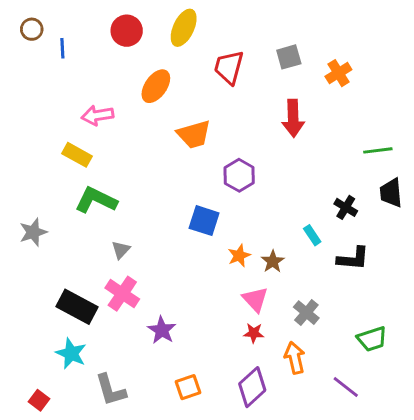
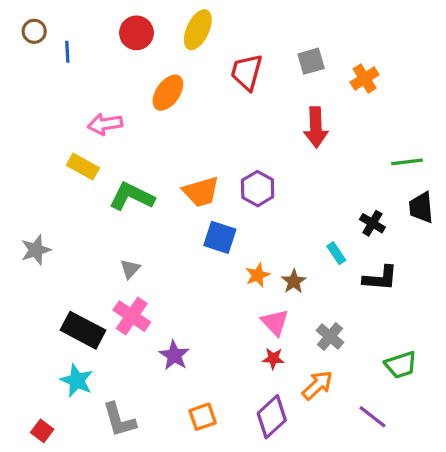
orange trapezoid: (194, 134) -> (201, 192), moved
green L-shape: (96, 200) -> (132, 196), moved
orange arrow: (295, 358) -> (317, 385), turned 60

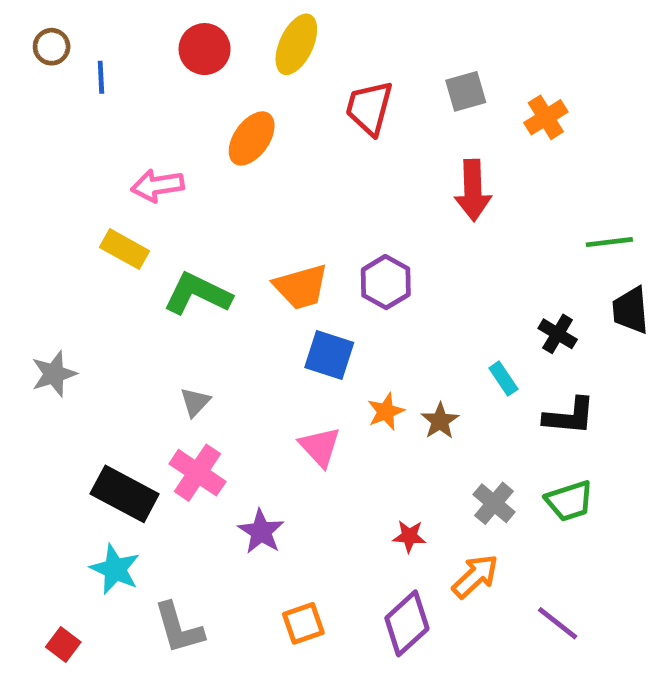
pink triangle: (275, 322) -> (320, 447), moved
green trapezoid: (401, 365) -> (569, 501), moved

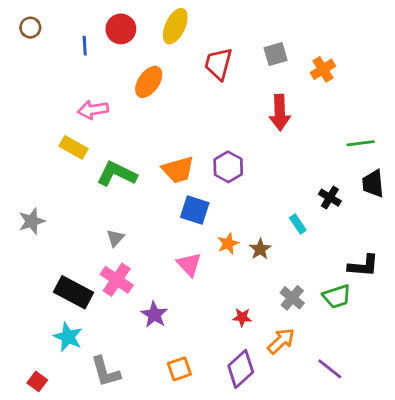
blue line: (101, 77) -> (85, 46), moved
black L-shape: (569, 416) -> (363, 266), moved

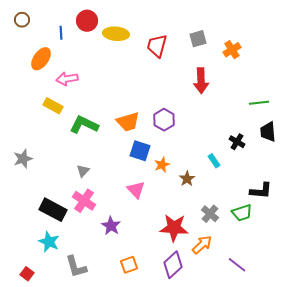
yellow ellipse: (175, 26) -> (116, 34), moved, turned 70
orange ellipse: (149, 82) -> (41, 59), moved
orange star: (228, 244) -> (162, 165), moved
red star: (242, 317) -> (174, 228), size x2.0

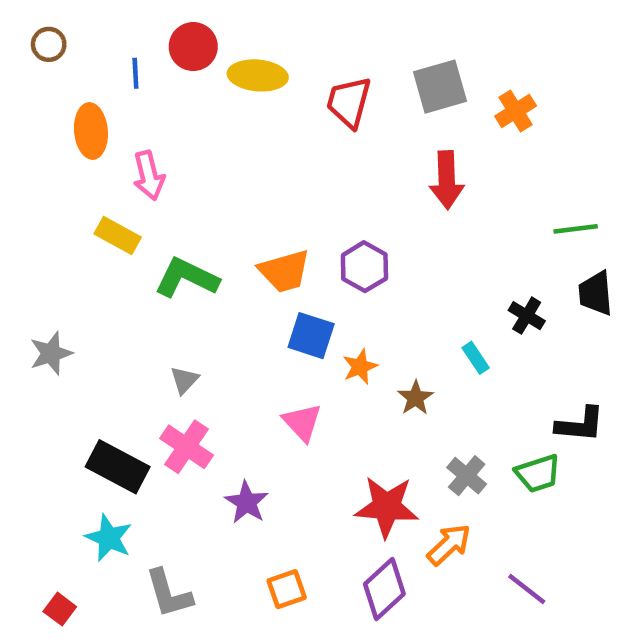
gray square: (198, 39) -> (440, 87), size x1.4
orange ellipse: (41, 59) -> (91, 131), turned -40
pink arrow: (67, 79) -> (149, 175), turned -95

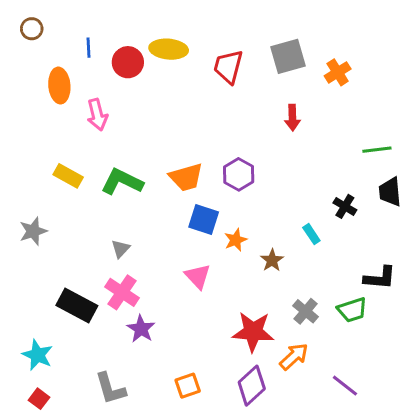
red circle: (193, 47) -> (128, 62), moved
red arrow: (447, 180) -> (292, 118), size x0.7
yellow rectangle: (118, 236) -> (68, 176), moved
purple star: (247, 502) -> (141, 329), moved
cyan star: (109, 538) -> (38, 355), moved

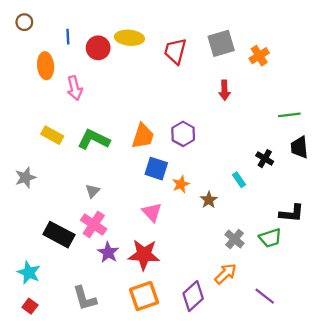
orange trapezoid: (186, 177) -> (143, 136), turned -56
red star: (253, 332) -> (144, 255), moved
orange square: (188, 386) -> (144, 296), size x1.5

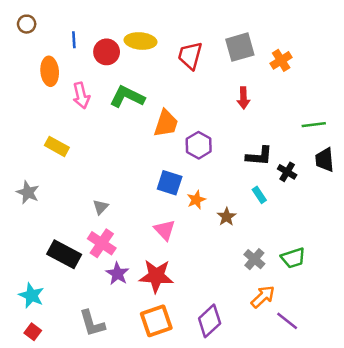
orange trapezoid: (143, 136) -> (166, 123), moved
green L-shape: (94, 140) -> (127, 97), moved
gray star: (25, 178) -> (28, 192), turned -30
black L-shape: (292, 213) -> (259, 156), moved
orange arrow: (226, 274) -> (263, 297), moved

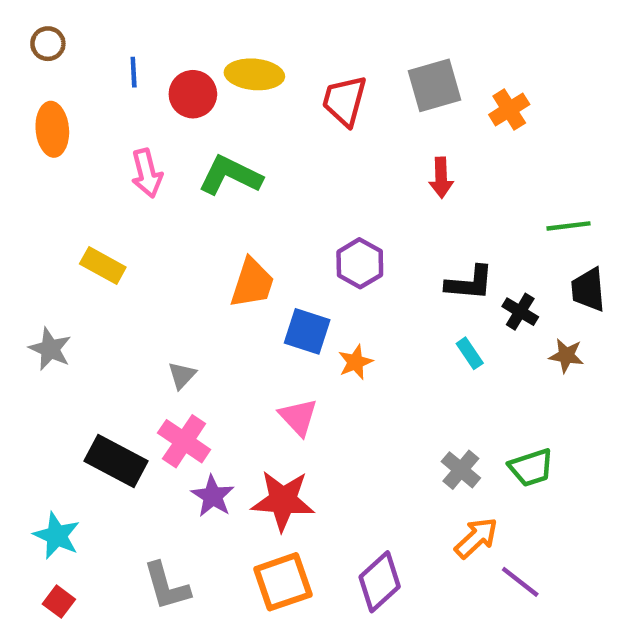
orange ellipse: (50, 71) -> (52, 129), moved
orange trapezoid: (166, 123) -> (252, 283), moved
brown star: (227, 217) -> (566, 356), moved, turned -30

